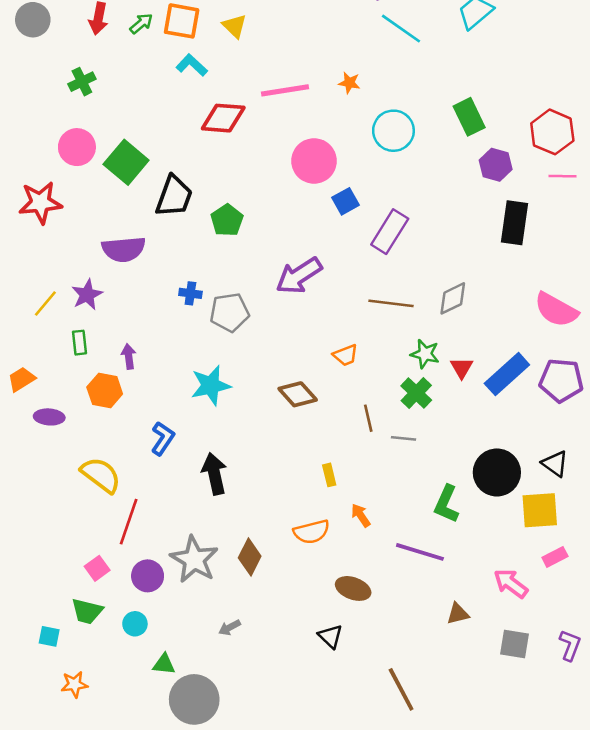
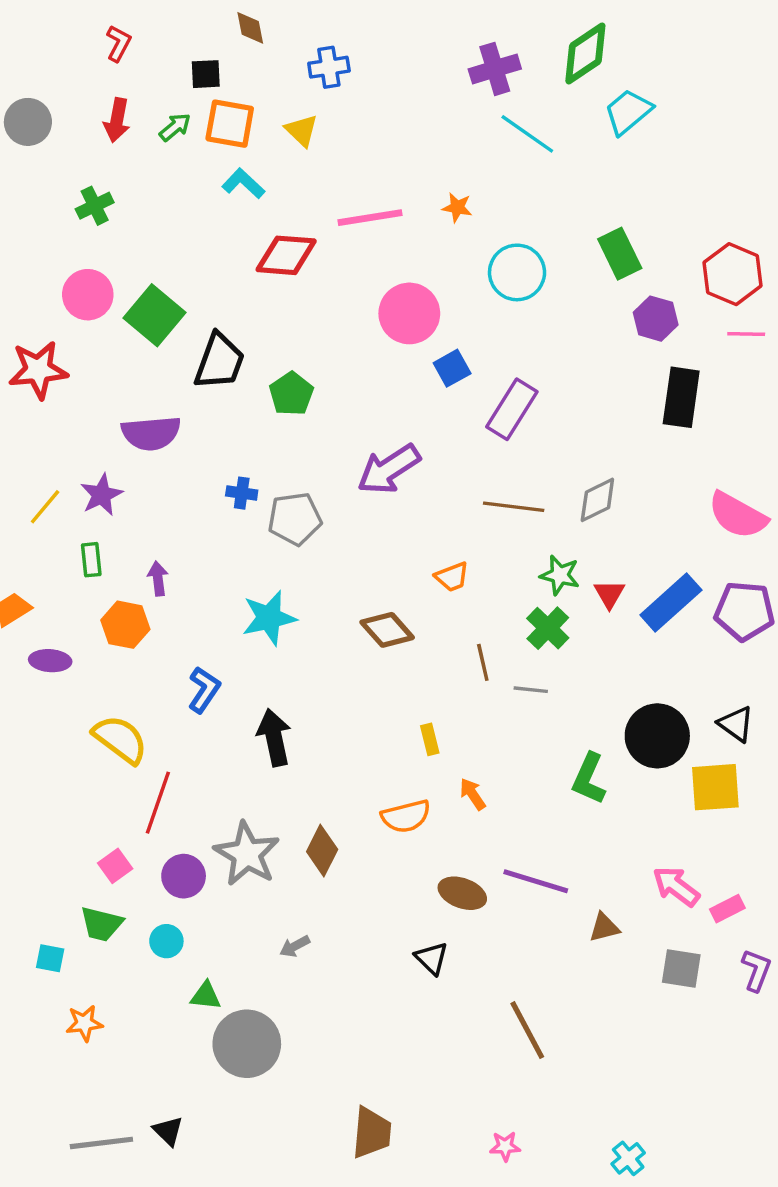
purple line: (420, 552) -> (536, 881), moved
pink rectangle: (555, 557) -> (727, 909), moved

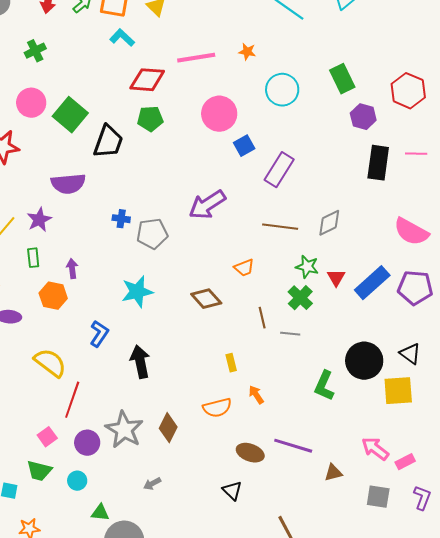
pink line: (746, 334) -> (416, 154), moved
green pentagon: (291, 394) -> (150, 119), moved, turned 30

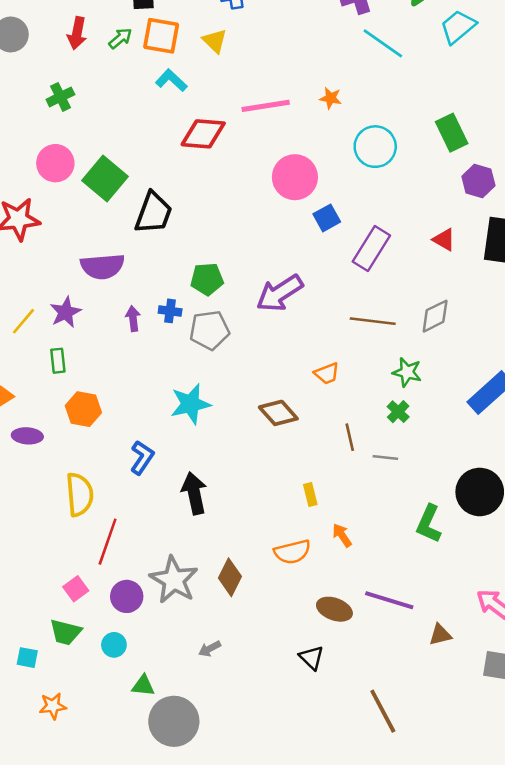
green pentagon: (150, 119) -> (207, 279), moved
purple arrow: (72, 269) -> (133, 319), moved
red triangle: (336, 278) -> (444, 240), moved, turned -30
green cross: (300, 298) -> (398, 412), size x0.7
yellow semicircle: (50, 363) -> (80, 494), turned 48

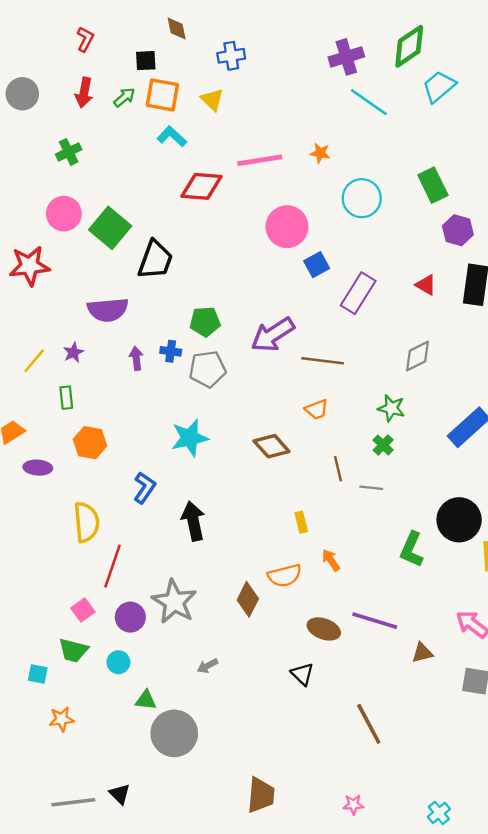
purple star: (66, 312) -> (73, 352), size x0.7
brown line: (373, 321) -> (323, 361), moved
brown diamond: (230, 577) -> (248, 599), moved

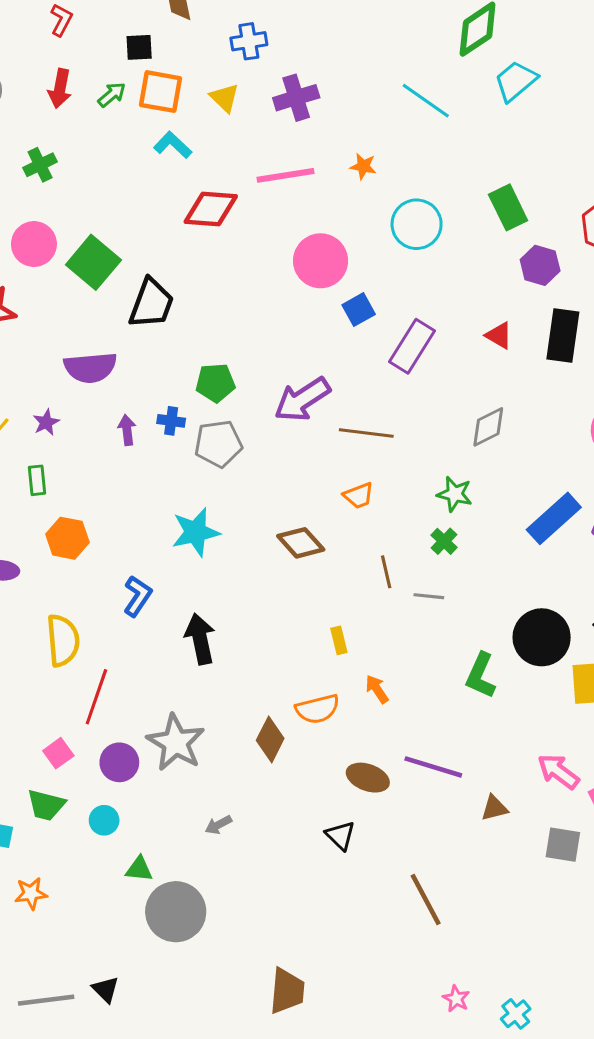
purple cross: (346, 57) -> (296, 98), moved
pink star: (353, 805) -> (456, 999), moved, turned 30

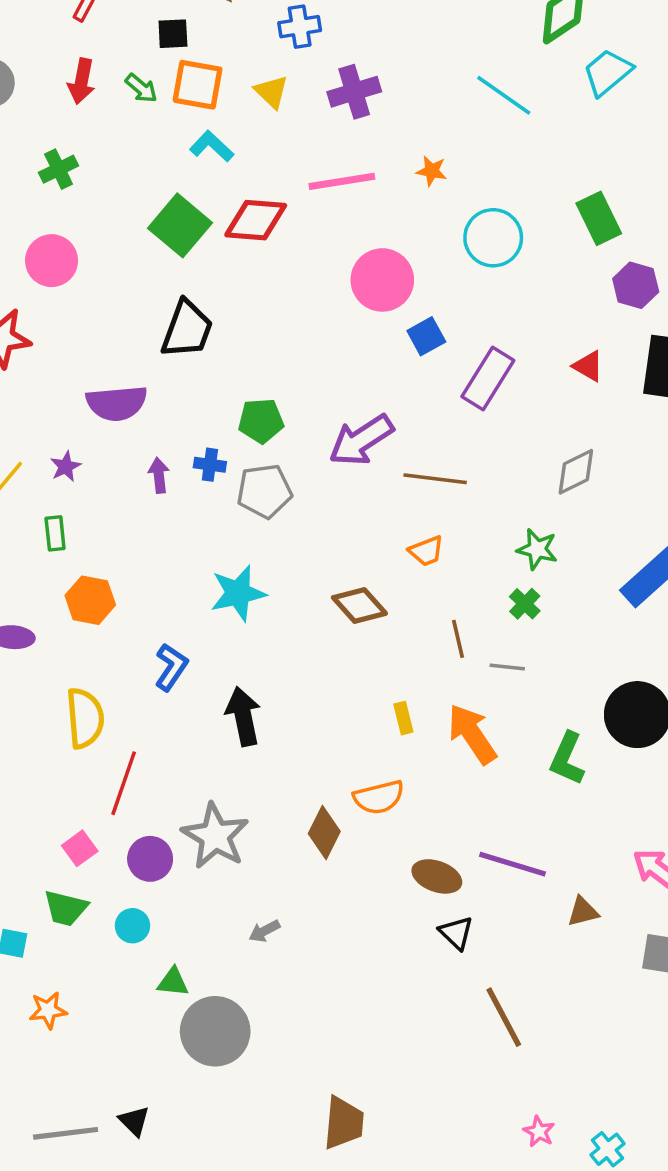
green arrow: (112, 95) -> (141, 88), turned 80
green square: (93, 262) -> (180, 225), moved
orange arrow: (377, 689) -> (472, 734), moved, size x1.8
black triangle: (340, 835) -> (456, 933), moved

